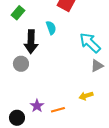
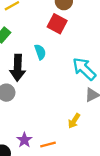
yellow arrow: (86, 96) -> (74, 121), moved, turned -40

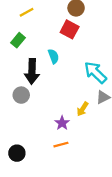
yellow arrow: (74, 121) -> (83, 109), moved
purple star: (24, 140) -> (62, 123), moved

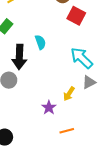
red square: (70, 29) -> (76, 16), moved
orange line: (61, 145) -> (67, 131), moved

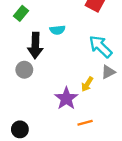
cyan semicircle: (40, 42) -> (57, 30), turned 104
purple star: (49, 108) -> (66, 98), size x1.5

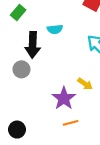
yellow arrow: (87, 84) -> (85, 84), turned -88
orange line: (85, 123) -> (71, 123), moved

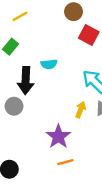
yellow arrow: (85, 84) -> (81, 110), moved, turned -104

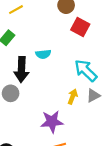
purple star: (58, 137) -> (52, 122), turned 30

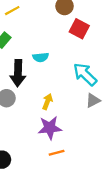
yellow arrow: (73, 97) -> (47, 102), moved

